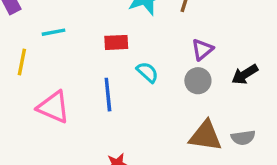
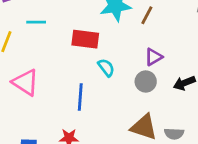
red rectangle: (116, 42) -> (85, 39), size x1.4
blue line: (108, 95) -> (80, 97), moved

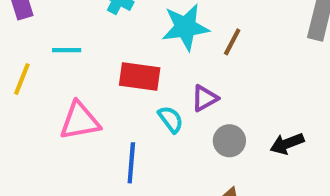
purple triangle: (154, 57) -> (205, 98), moved
pink triangle: (26, 82) -> (80, 121), moved, turned -44

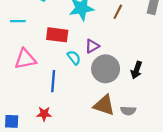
brown line: (232, 42) -> (118, 12), moved
gray circle: (229, 141) -> (106, 69), size x1.6
black arrow: (287, 144) -> (136, 70), turned -49

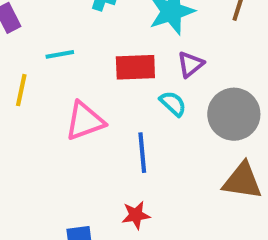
purple triangle: (92, 46) -> (190, 64), moved

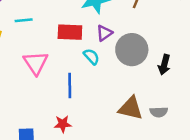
gray circle: (234, 114) -> (132, 50), moved
pink triangle: (85, 121) -> (36, 63), turned -48

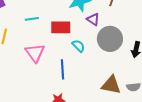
cyan line: (24, 20) -> (32, 19), moved
purple triangle: (104, 33) -> (93, 19), moved, turned -48

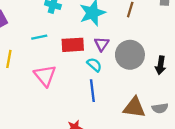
purple triangle: (93, 19) -> (102, 44), moved, turned 32
blue line: (63, 69) -> (92, 91), moved

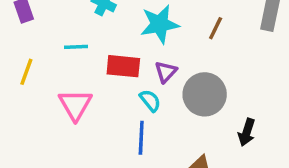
black arrow: (160, 65) -> (247, 132), moved

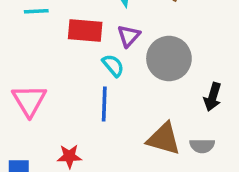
pink triangle: (75, 105) -> (29, 100), moved

